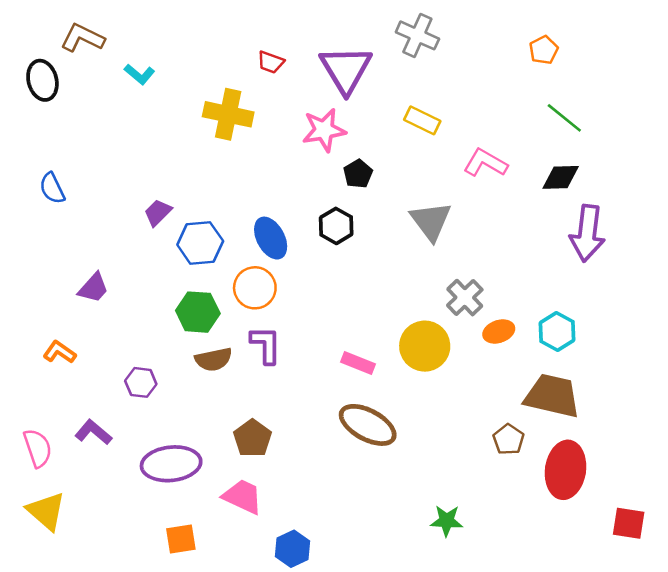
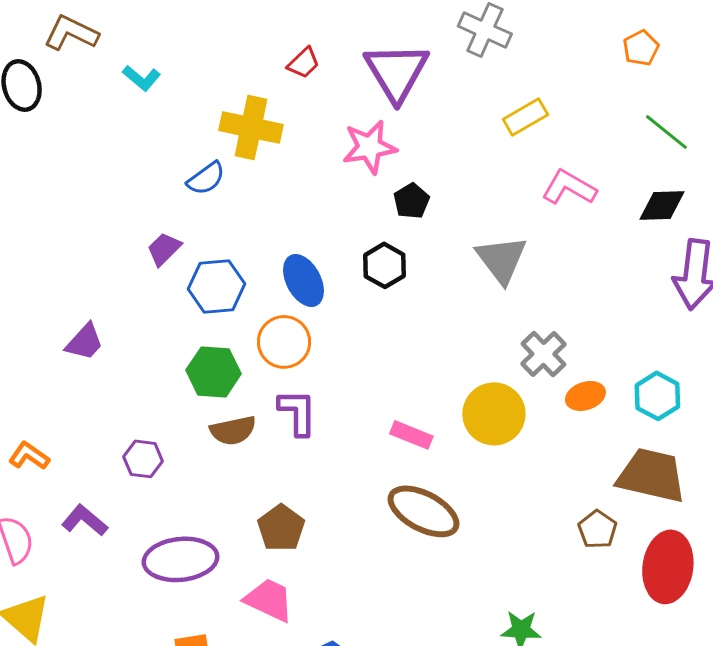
red trapezoid: (271, 62) -> (304, 63), turned -64
yellow rectangle: (422, 120) -> (525, 117), moved, turned -56
blue semicircle: (52, 188) -> (206, 178), moved, turned -100
orange L-shape: (59, 352) -> (29, 456), moved

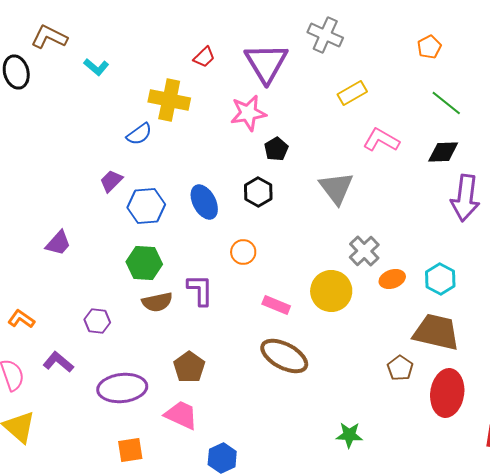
orange circle: (284, 342) -> (243, 252), moved, size x0.7

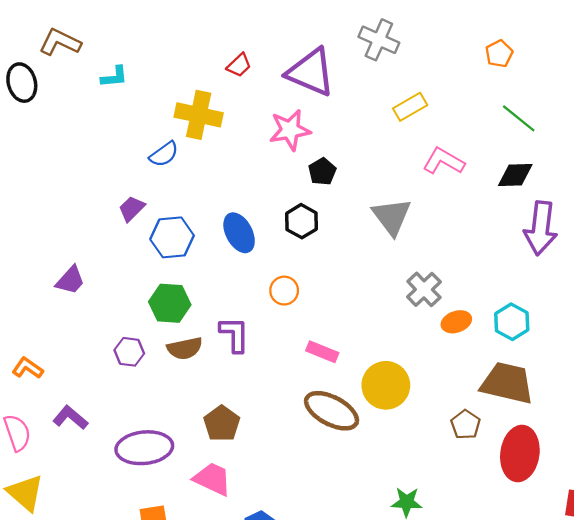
purple triangle: (266, 63) -> (311, 72), turned -36
cyan L-shape: (96, 67) -> (114, 77), turned -45
yellow circle: (331, 291) -> (386, 385), moved
purple hexagon: (97, 321) -> (129, 352), moved

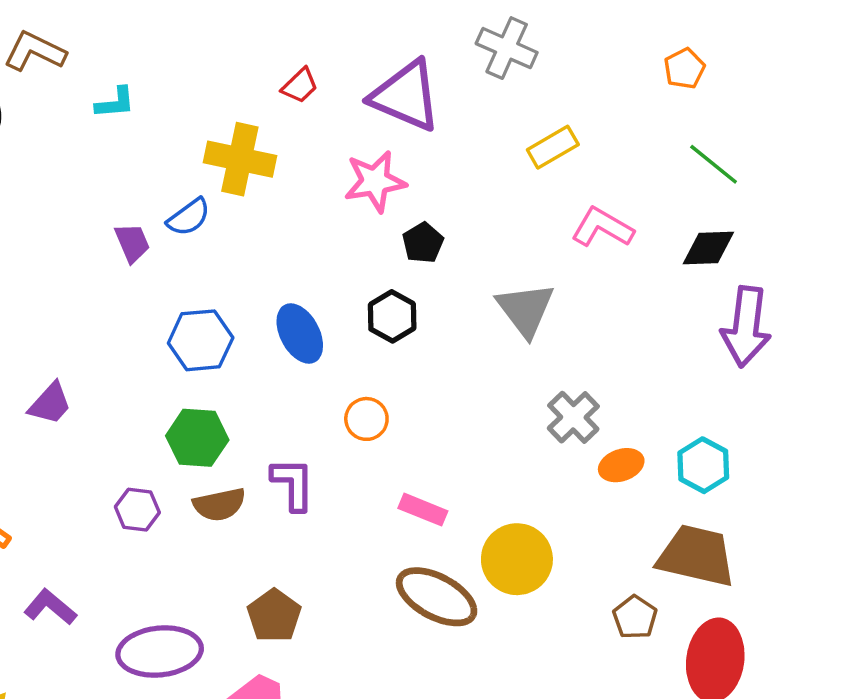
purple trapezoid: (132, 209) -> (132, 243), moved, turned 112

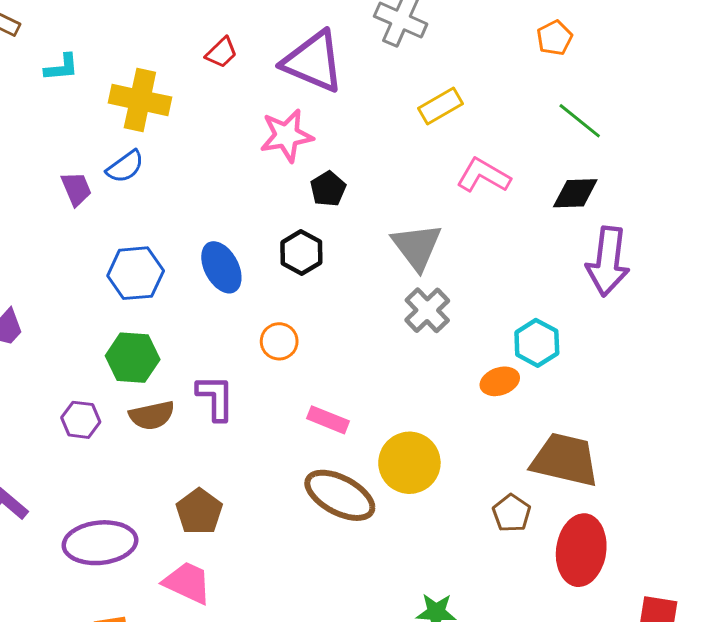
yellow cross: (240, 159) -> (140, 100), moved
gray cross: (573, 417) -> (427, 310), moved
cyan hexagon: (703, 465) -> (537, 343), moved

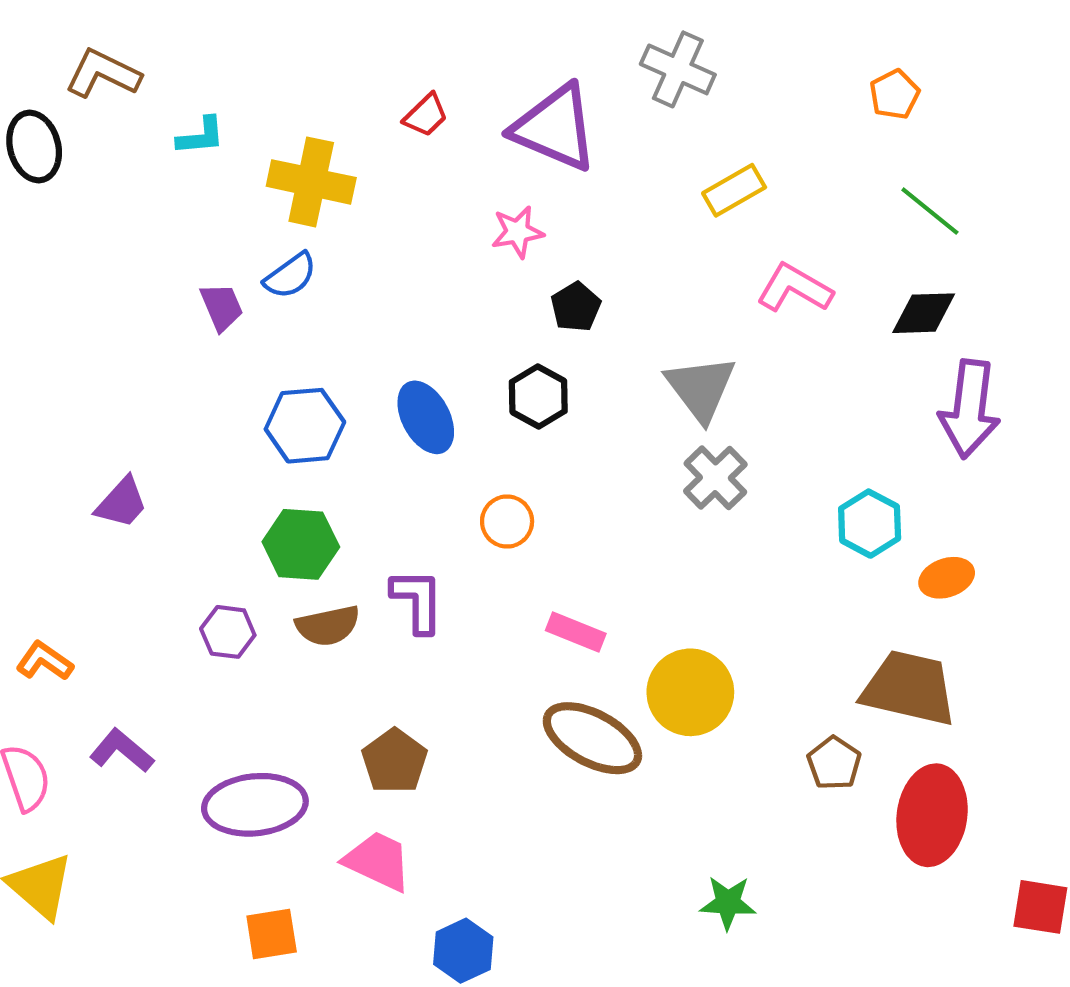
pink star: (287, 136) -> (517, 232), size x0.7
orange ellipse: (500, 381) -> (947, 578), moved

